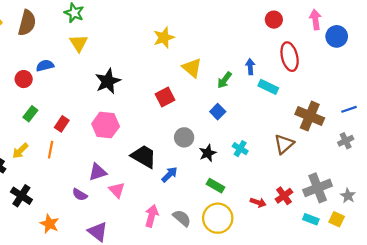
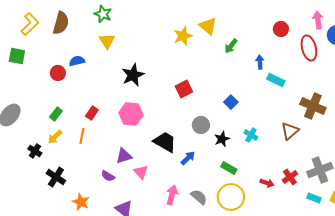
red circle: (274, 20) -> (281, 29), moved
red ellipse: (290, 57) -> (309, 48), moved
yellow triangle: (192, 68) -> (208, 26), moved
green arrow: (224, 80) -> (231, 46), moved
green rectangle: (30, 114) -> (56, 114), moved

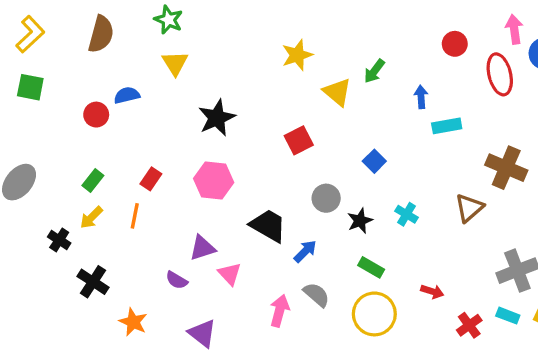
yellow L-shape: (30, 24) -> (30, 34), moved
yellow triangle: (208, 26) -> (337, 92), moved
cyan rectangle: (276, 80) -> (447, 126), turned -36
red cross: (290, 177) -> (469, 325), moved
gray semicircle: (199, 197) -> (316, 295), moved

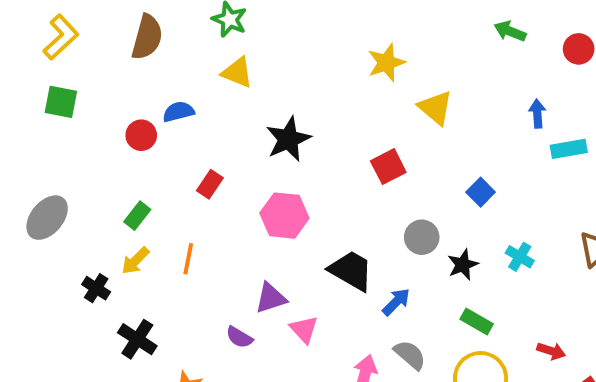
yellow triangle: (175, 63) -> (237, 72), turned -36
green arrow: (374, 71) -> (510, 31), moved, turned 75
red rectangle: (151, 179) -> (210, 184), moved

